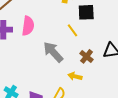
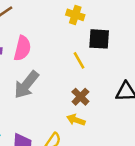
gray arrow: (53, 52) -> (26, 85), moved, turned -105
brown cross: (87, 56) -> (80, 97), moved

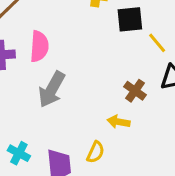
yellow line: (79, 60) -> (157, 43), moved
brown cross: (80, 97) -> (135, 91), moved

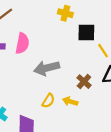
gray arrow: (52, 89) -> (47, 68), moved, turned 40
yellow semicircle: (96, 152) -> (48, 101), moved

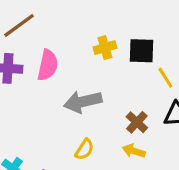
yellow cross: (65, 13) -> (105, 48), moved, turned -32
yellow arrow: (70, 101) -> (134, 151), moved

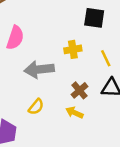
yellow cross: (105, 48) -> (73, 49), moved
black square: (142, 51) -> (94, 18), moved

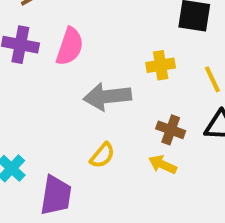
brown cross: (79, 90) -> (171, 130), turned -30

